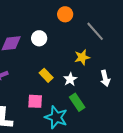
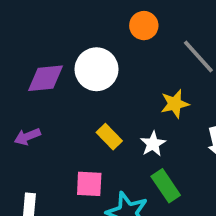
white circle: (39, 38) -> (96, 69), size x1.5

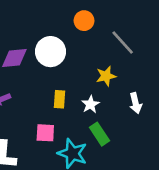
yellow rectangle: (109, 137) -> (60, 99), turned 48

